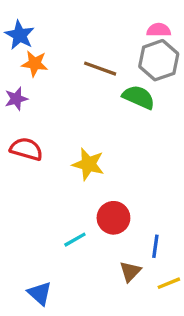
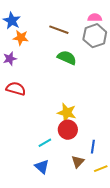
brown line: (100, 69) -> (59, 30), moved
green semicircle: (139, 97) -> (67, 58), moved
yellow star: (88, 164) -> (67, 113), moved
blue triangle: (40, 293) -> (42, 167), moved

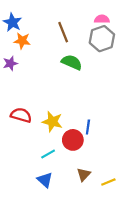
brown line: (59, 30) -> (63, 32), turned 48
red semicircle: (16, 89) -> (21, 115), moved
yellow star: (67, 113) -> (52, 122), moved
blue line: (93, 147) -> (88, 127), moved

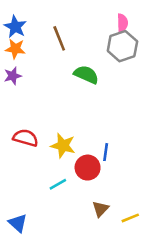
pink semicircle: (102, 19) -> (122, 23), turned 88
brown line: (63, 32) -> (59, 38), moved
orange star: (22, 41) -> (15, 49), moved
blue triangle: (45, 180) -> (18, 223), moved

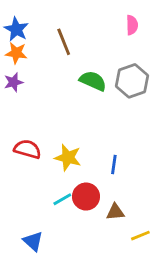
gray hexagon: (122, 46) -> (132, 81), moved
red circle: (88, 168) -> (86, 197), moved
brown triangle: (100, 209) -> (115, 212), moved, turned 42
blue triangle: (18, 223) -> (33, 241), moved

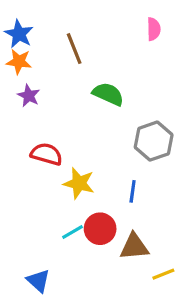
gray hexagon: (132, 81) -> (154, 141), moved
purple star: (14, 82) -> (29, 96), moved, turned -30
red semicircle: (27, 149) -> (47, 154), moved
brown triangle: (115, 212) -> (134, 247), size x1.4

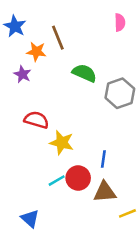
orange star: (19, 62) -> (36, 52), moved
gray hexagon: (154, 141) -> (120, 93), moved
blue line: (133, 191) -> (103, 159), moved

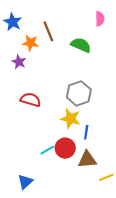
green semicircle: (84, 73) -> (81, 45), moved
gray hexagon: (120, 93) -> (79, 93), moved
yellow star: (62, 143) -> (70, 119), moved
blue triangle: (30, 218) -> (25, 182), turned 35

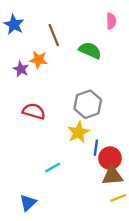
orange star: (30, 43) -> (39, 60), moved
yellow star: (70, 119) -> (78, 132), turned 30
red circle: (65, 148) -> (110, 158), moved
brown triangle: (87, 160) -> (112, 176), moved

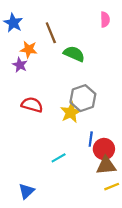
green semicircle: (90, 50) -> (74, 54), moved
orange star: (39, 60) -> (29, 49), moved
yellow star: (78, 132) -> (71, 112), moved
cyan line: (53, 168) -> (59, 158), moved

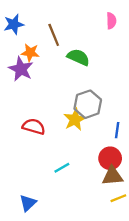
blue star: (13, 23) -> (14, 24), turned 30
purple star: (20, 65) -> (21, 69), size x1.5
red semicircle: (32, 105) -> (34, 127), moved
blue line: (91, 139) -> (117, 130), moved

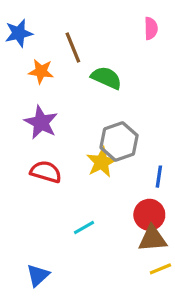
purple star: (21, 69) -> (41, 122), moved

